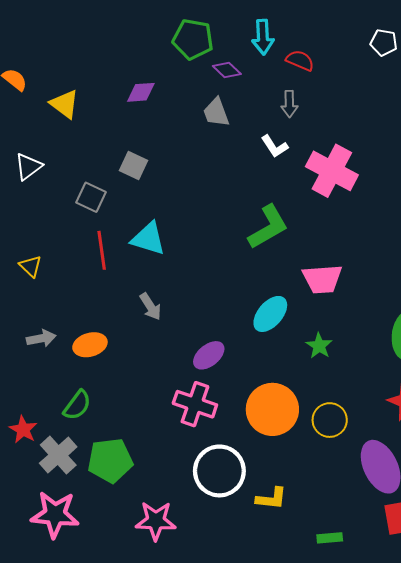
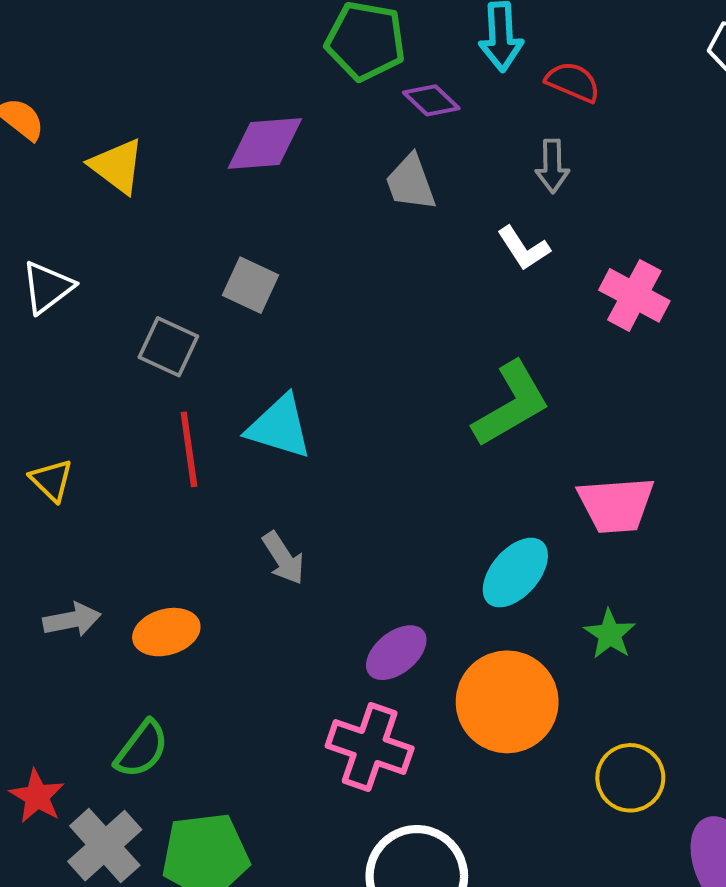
purple diamond: (141, 92) -> (265, 144), size x1.4
pink cross: (332, 171) -> (634, 295), size x0.7
orange circle: (272, 409) -> (507, 702), moved

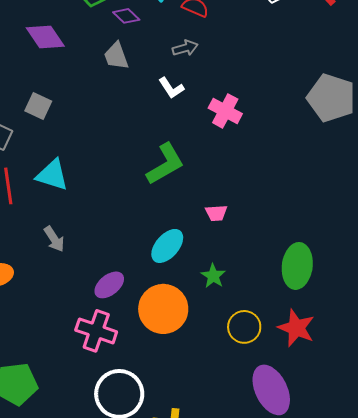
purple diamond: (265, 144) -> (45, 37), turned 60
gray arrow: (552, 166) -> (185, 48), turned -105
pink trapezoid: (616, 505) -> (216, 213), size x0.6
yellow circle: (630, 778) -> (244, 327), moved

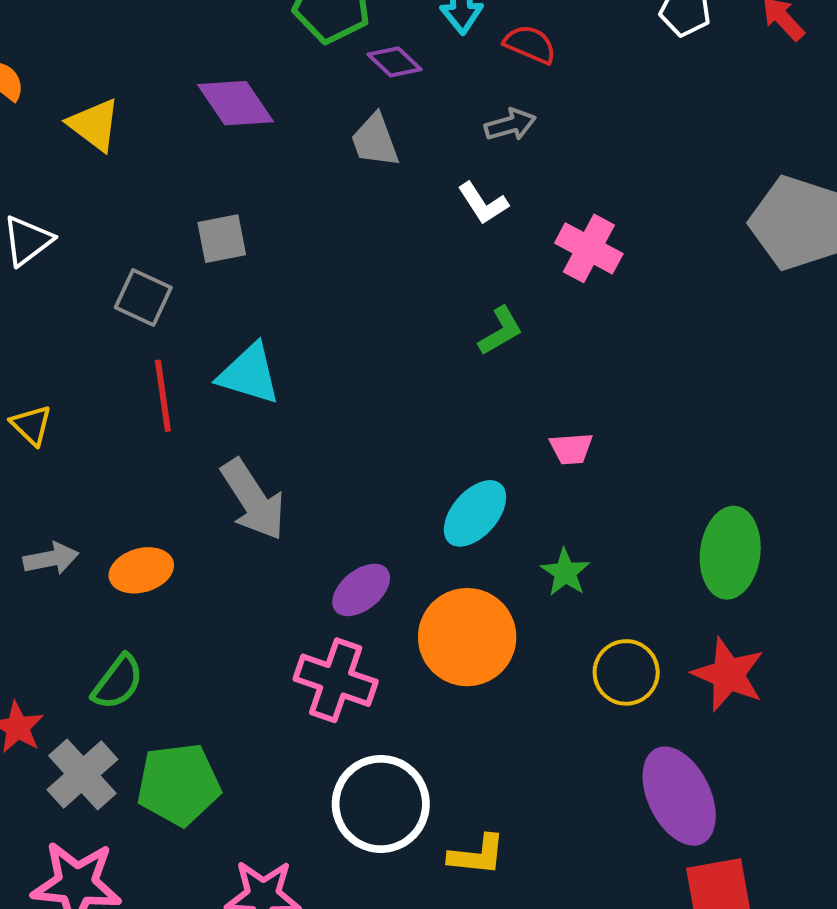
gray square: (38, 106) -> (222, 239), turned -36
green L-shape: (165, 164) -> (501, 331), moved, size x0.6
gray arrow: (54, 239) -> (253, 500), size x1.6

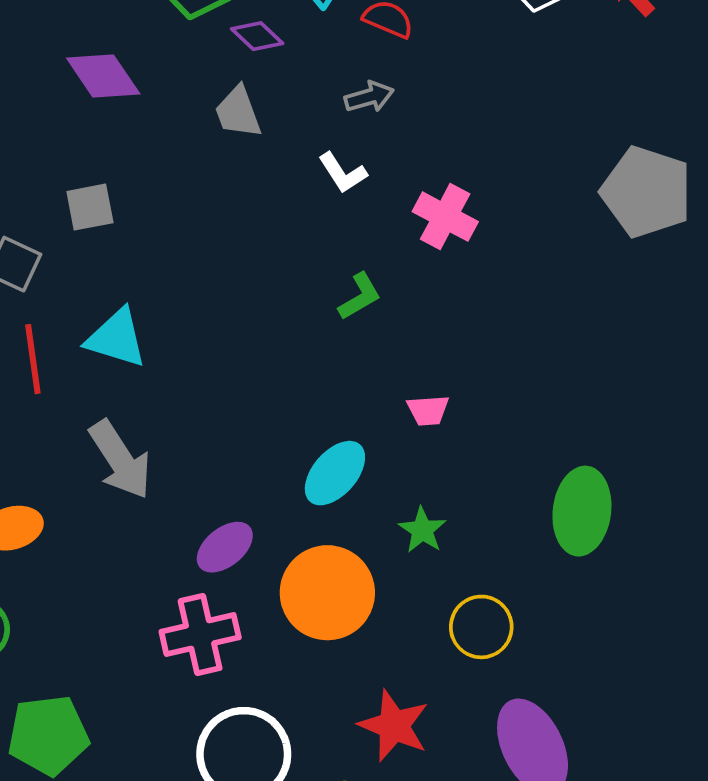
red star: (728, 674) -> (394, 726), moved
pink cross: (336, 680) -> (200, 635), turned -32

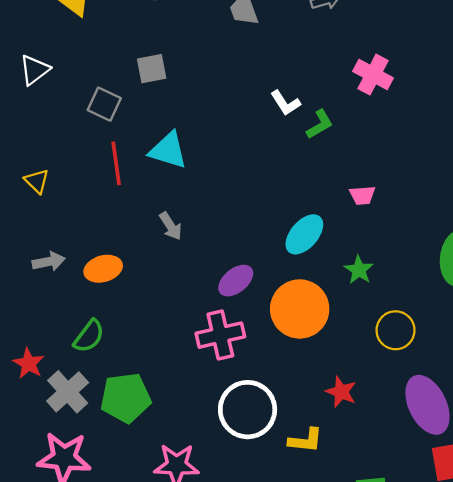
white L-shape: (343, 173) -> (285, 103), moved
gray arrow: (120, 460) -> (171, 226), size x0.6
red star: (394, 726) -> (341, 392), size x0.7

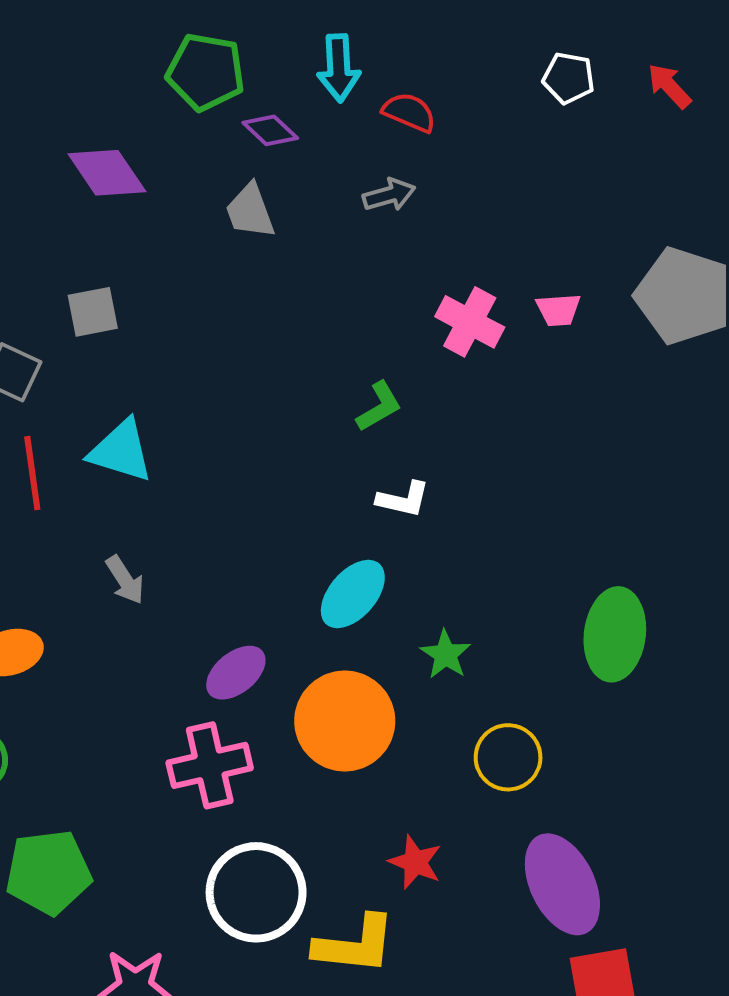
white L-shape: (285, 103) -> (403, 499), moved, turned -44
pink trapezoid: (362, 195) -> (558, 310), moved
yellow L-shape: (306, 440) -> (355, 945), size x1.4

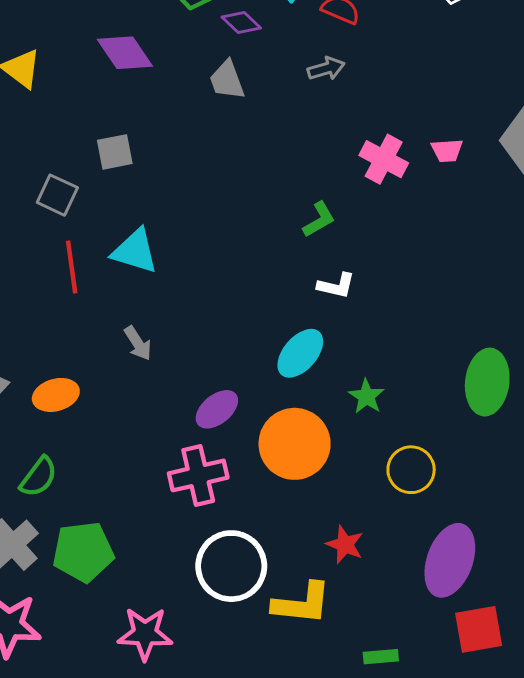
purple ellipse: (562, 884) -> (450, 560), turned 46

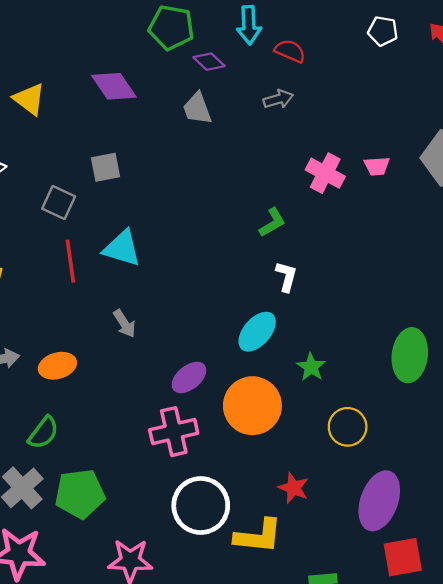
white L-shape: (336, 286) -> (286, 276), turned -88

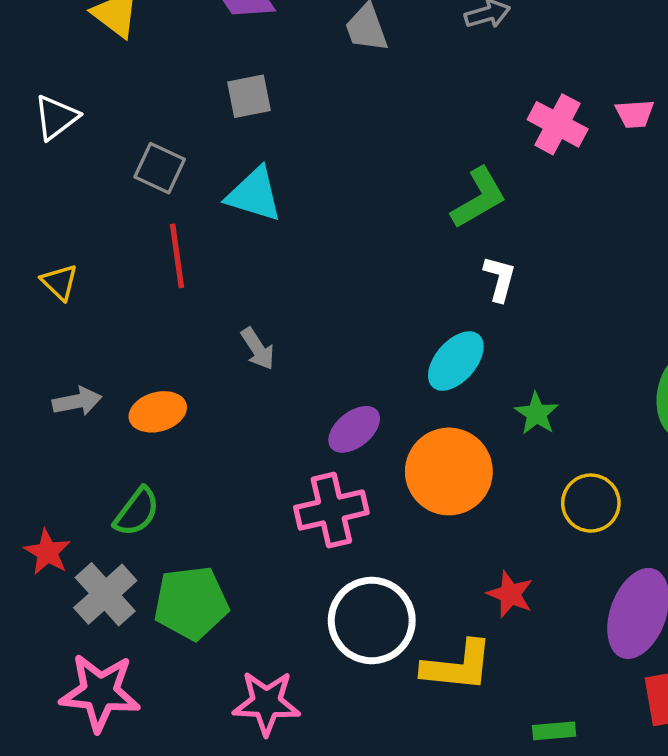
gray square: (106, 167) -> (249, 96), moved
green L-shape: (272, 222) -> (479, 198), size x1.4
cyan triangle: (122, 248) -> (254, 194), moved

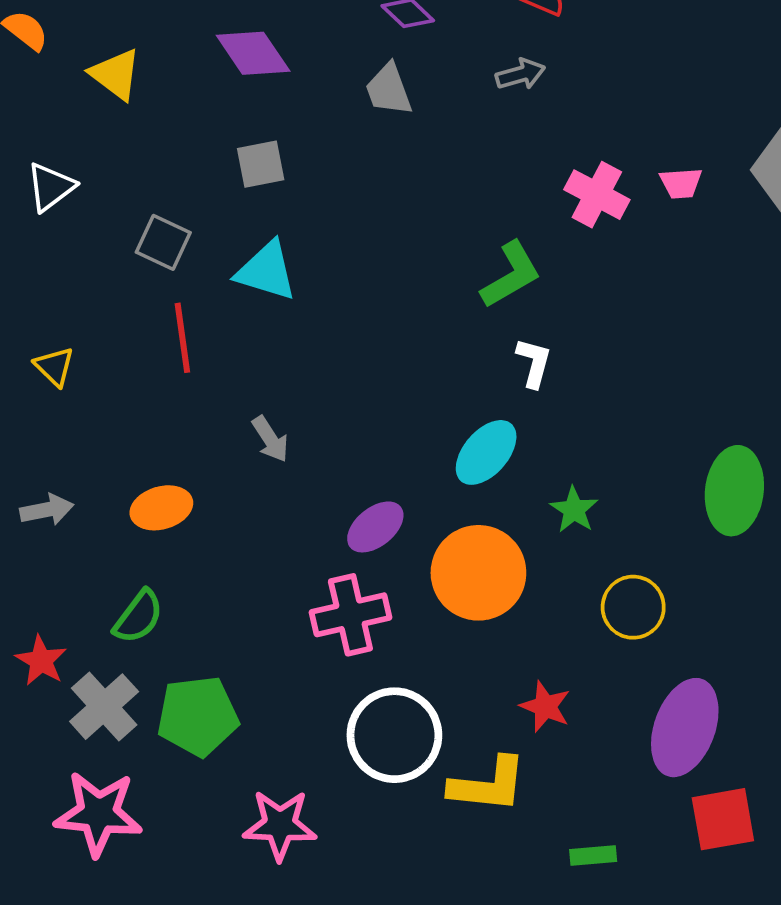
gray arrow: (77, 401) -> (47, 510), moved

